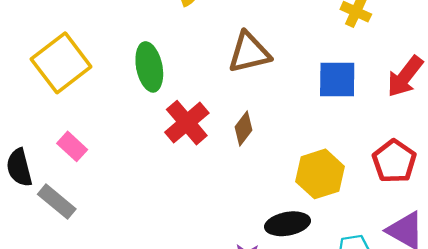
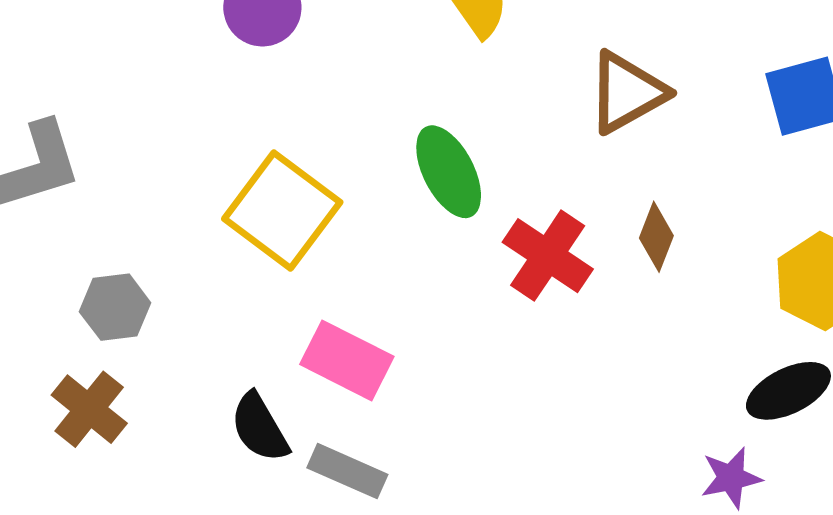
pink rectangle: (72, 146) -> (347, 360), size x1.5

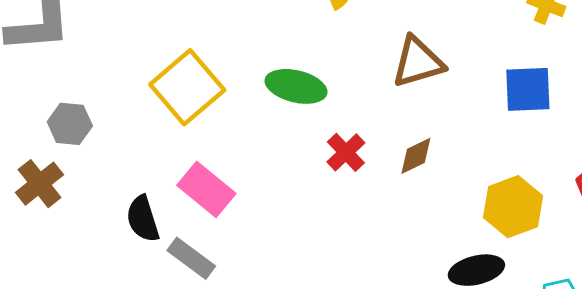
green ellipse: (449, 172) -> (296, 86), turned -62
brown diamond: (656, 237) -> (416, 156), turned 30
red cross: (548, 256) -> (346, 152), size x0.7

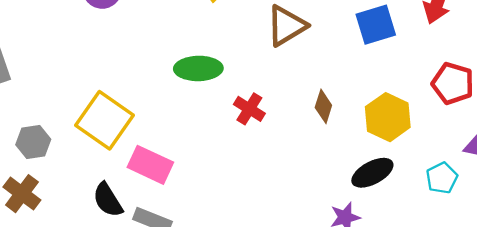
yellow square: (187, 87) -> (105, 120), moved
brown diamond: (416, 156) -> (323, 106), moved, turned -32

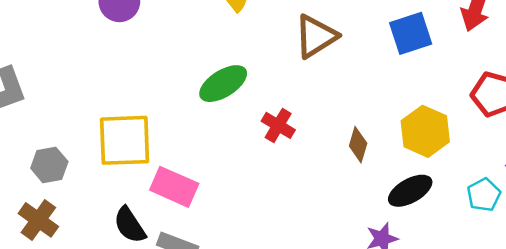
green ellipse: (198, 68) -> (223, 84), turned -30
brown diamond: (323, 106) -> (358, 145), moved
yellow square: (105, 120) -> (125, 140), turned -36

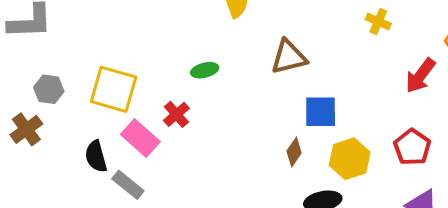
blue square: (411, 33) -> (321, 112), moved
green ellipse: (223, 84) -> (205, 70), size x0.7
red cross: (278, 125) -> (176, 114), moved

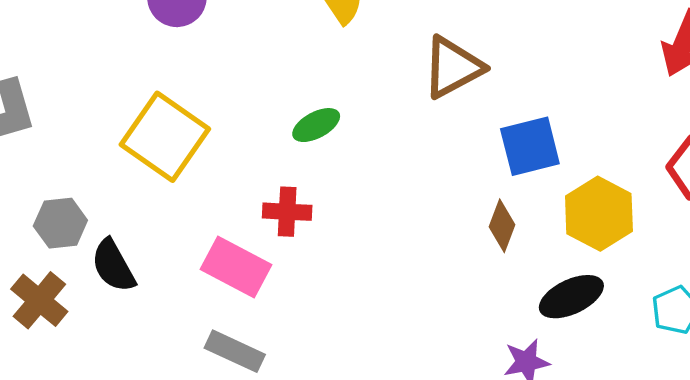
yellow square: (114, 89) -> (165, 137), moved, turned 33
red cross: (176, 114) -> (287, 212), turned -32
black semicircle: (96, 156) -> (113, 266), moved

